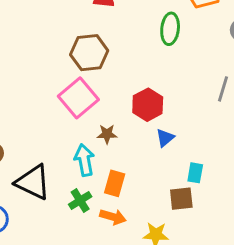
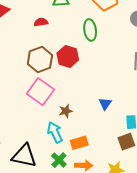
red hexagon: (148, 105) -> (68, 56), moved
orange rectangle: (115, 183) -> (79, 143), turned 72

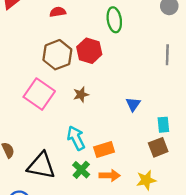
pink square: (40, 92) -> (39, 94), moved
brown star: (66, 111) -> (81, 95), moved

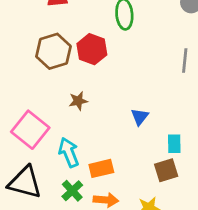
pink square: (39, 94) -> (30, 130), moved

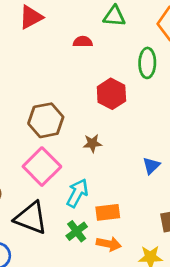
brown hexagon: (53, 51) -> (46, 120), moved
cyan arrow: (69, 152) -> (77, 193), turned 44

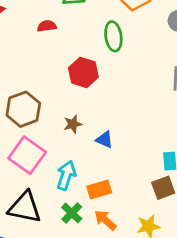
blue triangle: (151, 166) -> (105, 140), moved, turned -42
orange arrow: (109, 244) -> (105, 220), turned -140

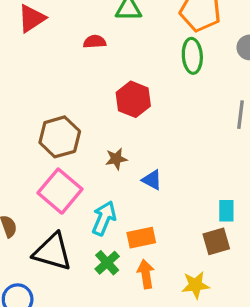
green ellipse: (113, 36) -> (192, 56), moved
orange arrow: (105, 220) -> (146, 274), turned 35

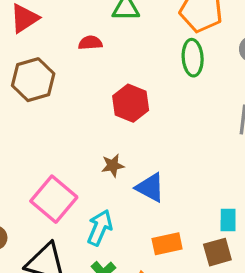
brown hexagon: (60, 137) -> (33, 80), moved
blue triangle: (152, 180) -> (150, 188), size x1.4
orange rectangle: (141, 238) -> (167, 244), moved

